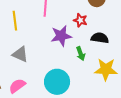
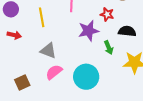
pink semicircle: (17, 86) -> (54, 72), moved

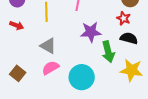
red star: (107, 14) -> (124, 18), moved
green arrow: (109, 48) -> (108, 52), size x1.5
brown square: (22, 82) -> (18, 73), turned -35

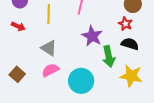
purple star: (91, 32) -> (92, 36), turned 30

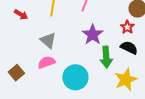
brown square: (17, 74) -> (16, 73), moved
yellow star: (131, 76) -> (126, 80), turned 30

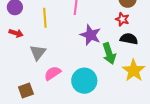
gray triangle: (48, 40) -> (38, 52), moved, turned 42
brown square: (16, 73) -> (26, 91), turned 35

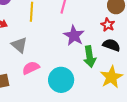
gray triangle: (38, 52) -> (19, 45), turned -36

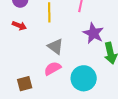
gray triangle: (19, 45) -> (55, 46), moved

